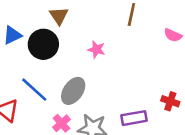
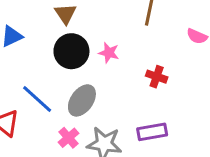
black circle: (43, 44) -> (71, 51), moved
red cross: (170, 101) -> (157, 77), moved

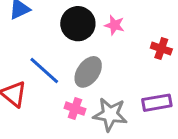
pink cross: (68, 138) -> (75, 109), turned -30

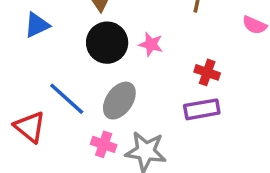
purple rectangle: (157, 103) -> (202, 109), moved

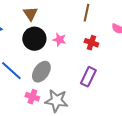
red cross: (207, 72) -> (91, 43), moved
purple rectangle: (202, 109) -> (88, 77), turned -54

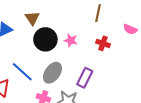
brown triangle: (30, 14) -> (32, 18), moved
purple rectangle: (88, 77) -> (85, 78), moved

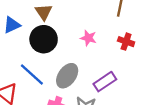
black circle: (45, 39) -> (44, 39), moved
purple rectangle: (85, 78) -> (105, 82), turned 30

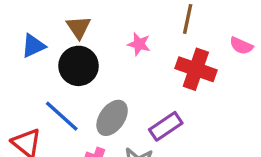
pink star: (88, 38) -> (139, 44), moved
red cross: (126, 42) -> (196, 69), size x1.6

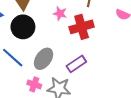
red cross: (196, 69) -> (82, 27), moved, turned -35

